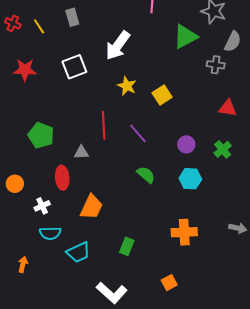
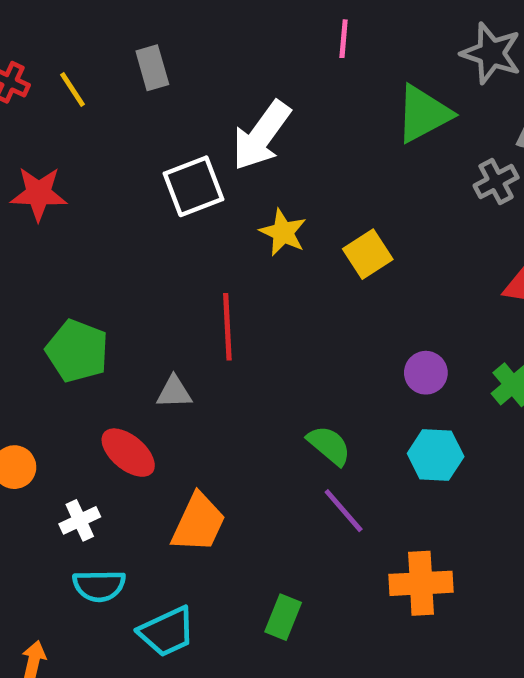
gray cross: (216, 65) -> (496, 182), turned -36
white square: (74, 67) -> (194, 186), moved
purple line: (138, 133) -> (344, 511), moved
red ellipse: (62, 178) -> (128, 453), turned -45

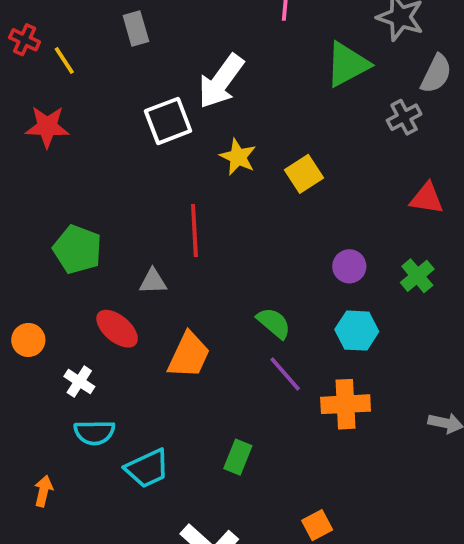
yellow line: (72, 90) -> (64, 61), moved
white cross: (80, 520) -> (79, 382), turned -32
orange trapezoid: (198, 523) -> (189, 355), moved
orange cross: (421, 583) -> (346, 404), moved

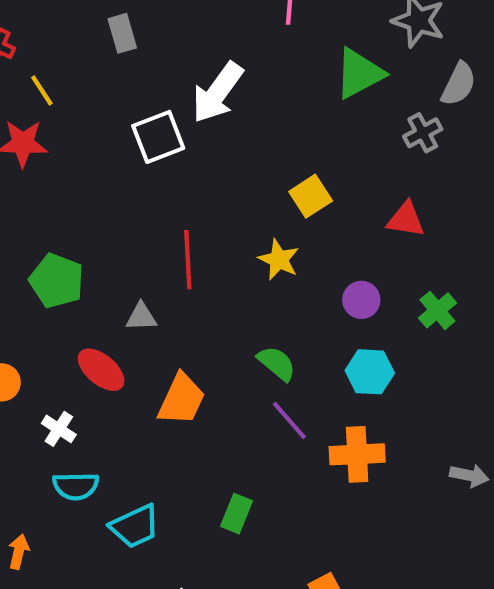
yellow line: (64, 61) -> (42, 90), moved
yellow star: (238, 157) -> (279, 260), moved
red triangle: (427, 198) -> (406, 219), moved

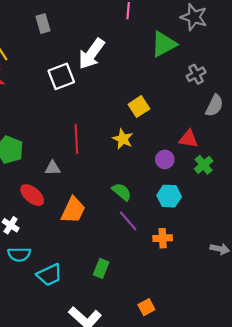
gray semicircle: (459, 84) -> (214, 106), moved
red triangle: (406, 219) -> (189, 139), moved
orange cross: (357, 454) -> (163, 238), size x0.7

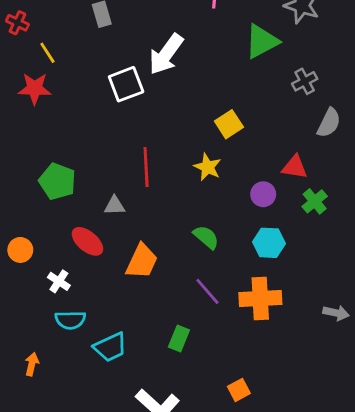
purple line: (128, 221) -> (207, 291), moved
orange cross: (163, 238) -> (260, 299), size x1.6

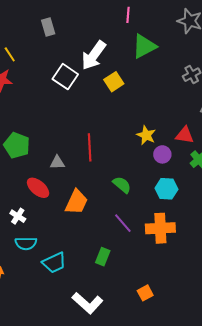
green triangle: (262, 41) -> (144, 46), moved
white square: (126, 84) -> (65, 77), turned -35
yellow square: (229, 124) -> (114, 82), moved
red line: (146, 167) -> (90, 147), moved
yellow star: (207, 167) -> (146, 135), moved

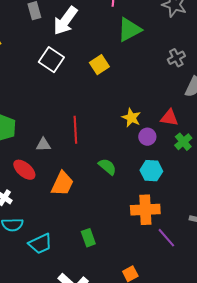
white arrow: (94, 55) -> (65, 21), moved
purple line: (123, 223) -> (166, 238), moved
green rectangle: (103, 257) -> (88, 238), turned -42

